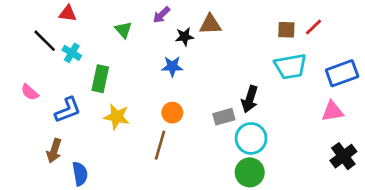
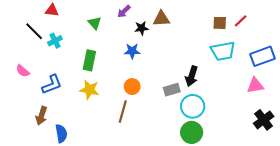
cyan cross: (72, 53) -> (55, 41), turned 32
green rectangle: (100, 79) -> (89, 60), moved

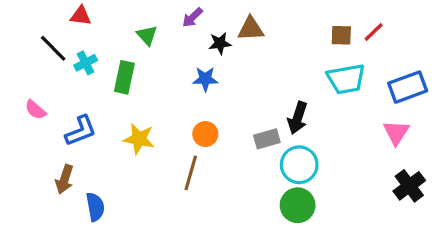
green rectangle: (89, 60) -> (124, 77), moved
pink triangle: (255, 85) -> (396, 132), turned -48

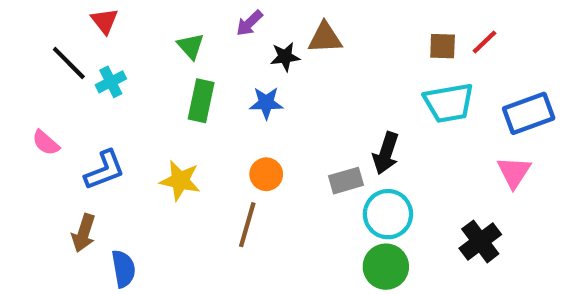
red triangle: (81, 16) -> (105, 21), turned 45
green rectangle: (124, 77) -> (201, 101), moved
black cross: (409, 186) -> (480, 241), moved

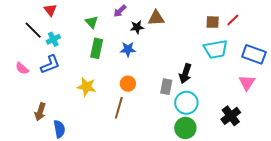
blue rectangle: (529, 113) -> (254, 54), turned 40
blue L-shape: (105, 170) -> (50, 64), moved
gray rectangle: (346, 181) -> (166, 87), turned -63

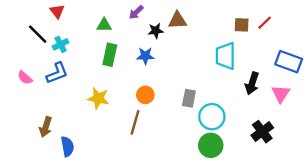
green triangle: (92, 22) -> (104, 25), turned -48
cyan trapezoid: (216, 49) -> (226, 56), moved, turned 100
black arrow: (185, 74) -> (252, 83), moved

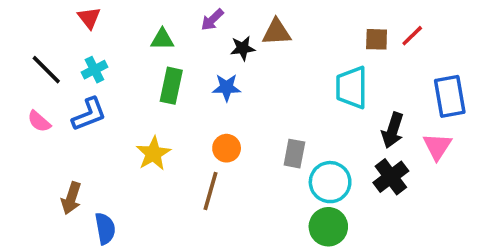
black line: (38, 34) -> (46, 70), moved
blue rectangle: (289, 62) -> (450, 96), turned 60
yellow star: (98, 98) -> (153, 154), turned 30
black cross: (262, 132) -> (391, 177), moved

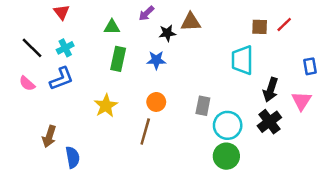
blue rectangle: (450, 96) -> (310, 66), size x0.6

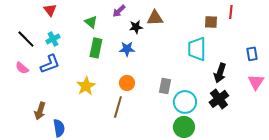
red line: (284, 24) -> (231, 12), moved, turned -40
green triangle: (112, 27) -> (91, 22), turned 40
pink triangle: (301, 101) -> (256, 82), moved

